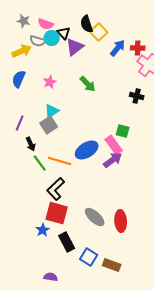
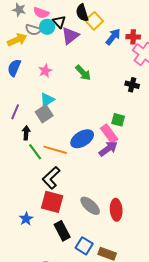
black arrow: (31, 144) -> (26, 133), turned -152
blue star: (43, 230) -> (26, 219), moved

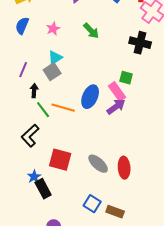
black cross: (132, 85) -> (140, 43), size x1.5
blue ellipse: (82, 139) -> (90, 97), turned -35
black L-shape: (51, 178) -> (30, 136), moved
black rectangle: (62, 231) -> (43, 189), moved

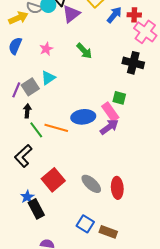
gray square: (52, 72) -> (30, 87), moved
blue ellipse: (90, 97) -> (83, 117), turned 60
red square: (60, 160) -> (53, 180), turned 35

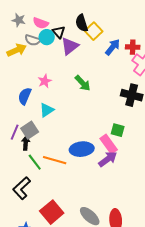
blue semicircle: (15, 46) -> (25, 96), moved
gray square: (30, 87) -> (30, 130), moved
purple line: (16, 90) -> (15, 132), moved

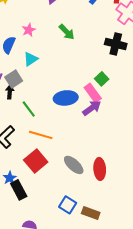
green square: (118, 130) -> (102, 79), turned 32
orange line: (55, 160) -> (41, 135), moved
green line: (35, 162) -> (29, 109), moved

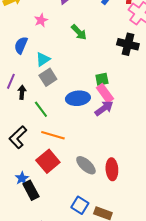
pink star: (29, 30) -> (41, 20), moved
gray square: (14, 79) -> (48, 77), moved
green square: (102, 79) -> (102, 79), moved, turned 32

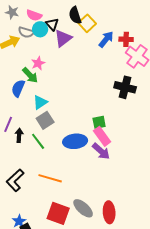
green arrow: (79, 32) -> (30, 75), moved
purple arrow: (104, 108) -> (101, 151), turned 78
green line: (41, 109) -> (38, 141), moved
red square: (48, 161) -> (58, 213), moved, turned -30

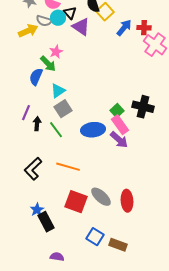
purple triangle: (63, 38) -> (81, 27), turned -48
black cross: (125, 87) -> (143, 107), moved
green square: (99, 122) -> (117, 111), turned -32

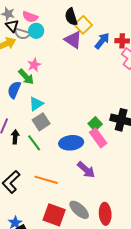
black triangle: (70, 13) -> (12, 26), moved
purple triangle: (81, 27) -> (73, 40), moved
purple arrow: (119, 140) -> (86, 170), moved

